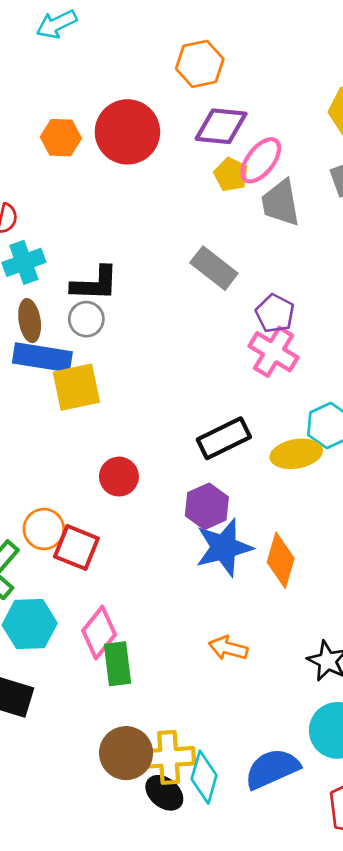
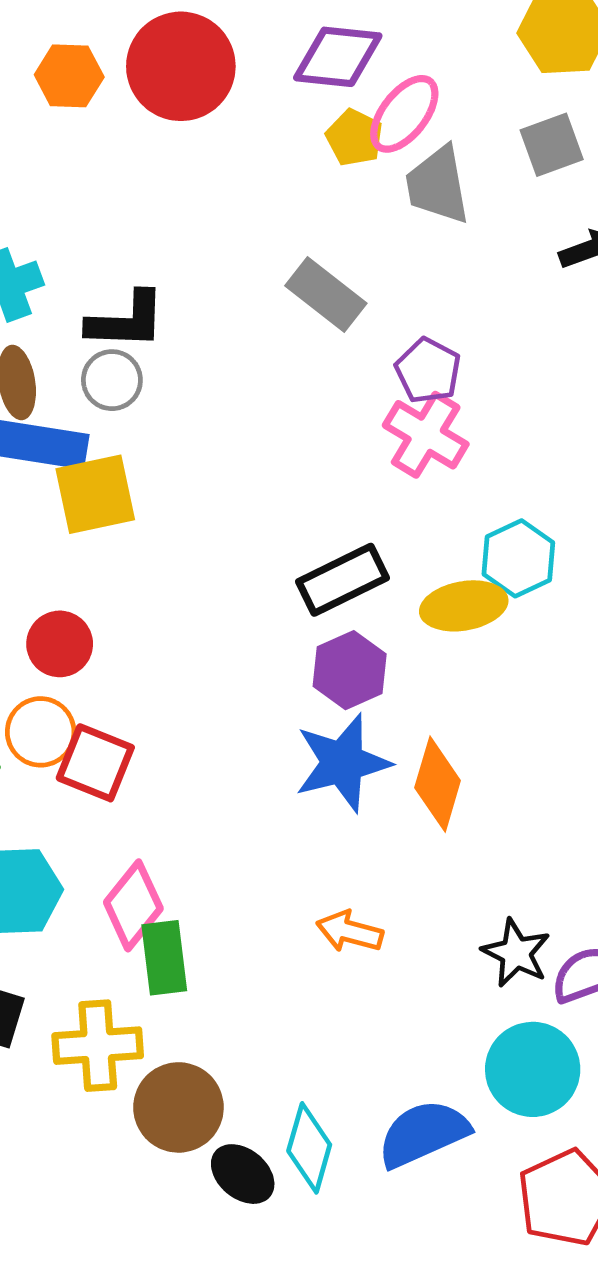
red circle: (119, 477) -> (60, 644), moved
purple hexagon: (207, 506) -> (350, 670), moved
yellow cross: (169, 757) -> (98, 1046), moved

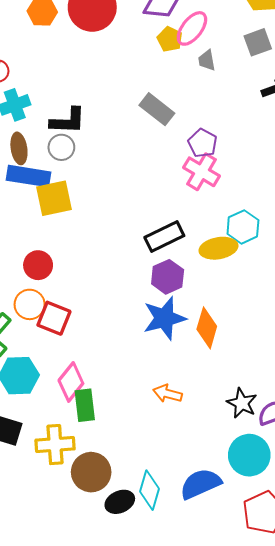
gray trapezoid: (438, 185) -> (207, 60), size x0.6
black ellipse: (243, 1174) -> (120, 502), turned -64

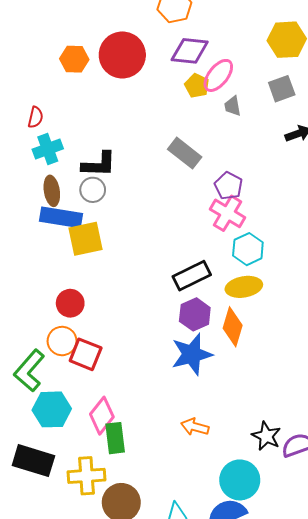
cyan hexagon: (243, 227) -> (248, 249), moved
orange diamond: (207, 328) -> (233, 327), moved
cyan circle: (249, 455) -> (240, 480), moved

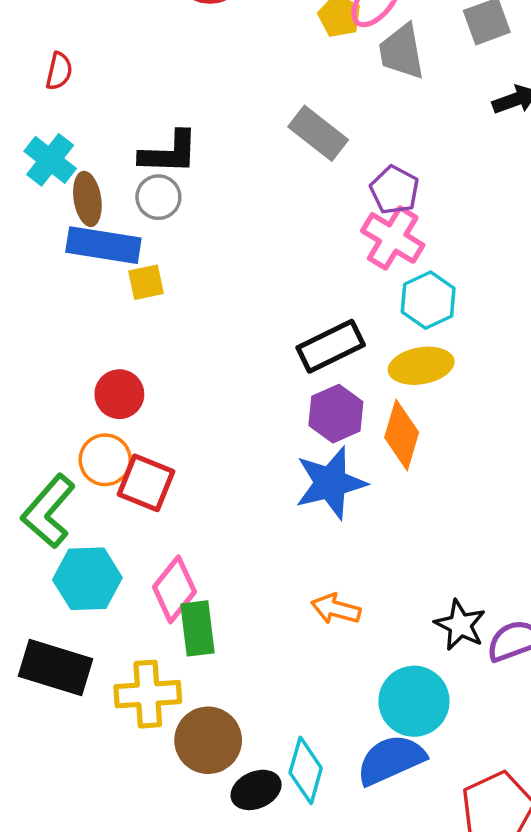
gray trapezoid: (233, 106) -> (402, 52), size x1.6
cyan cross: (48, 149) -> (50, 160), moved, turned -32
yellow square: (86, 239) -> (146, 282), size x0.6

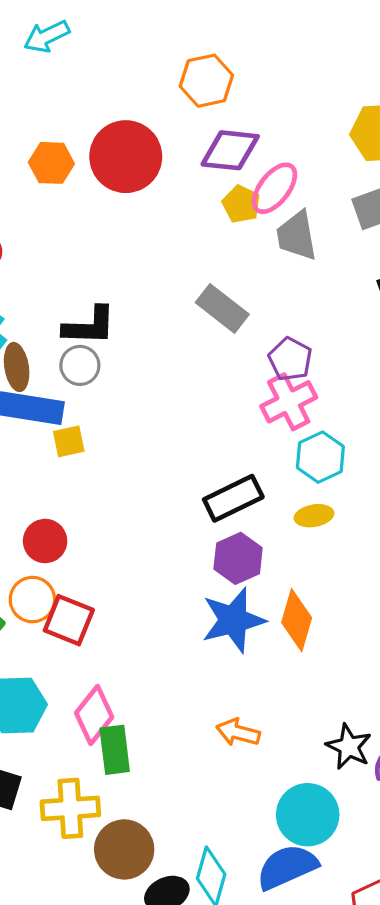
pink cross: (393, 238) -> (289, 402), turned 32
yellow ellipse: (421, 366) -> (314, 516), size x0.7
orange diamond: (402, 435) -> (297, 620), moved

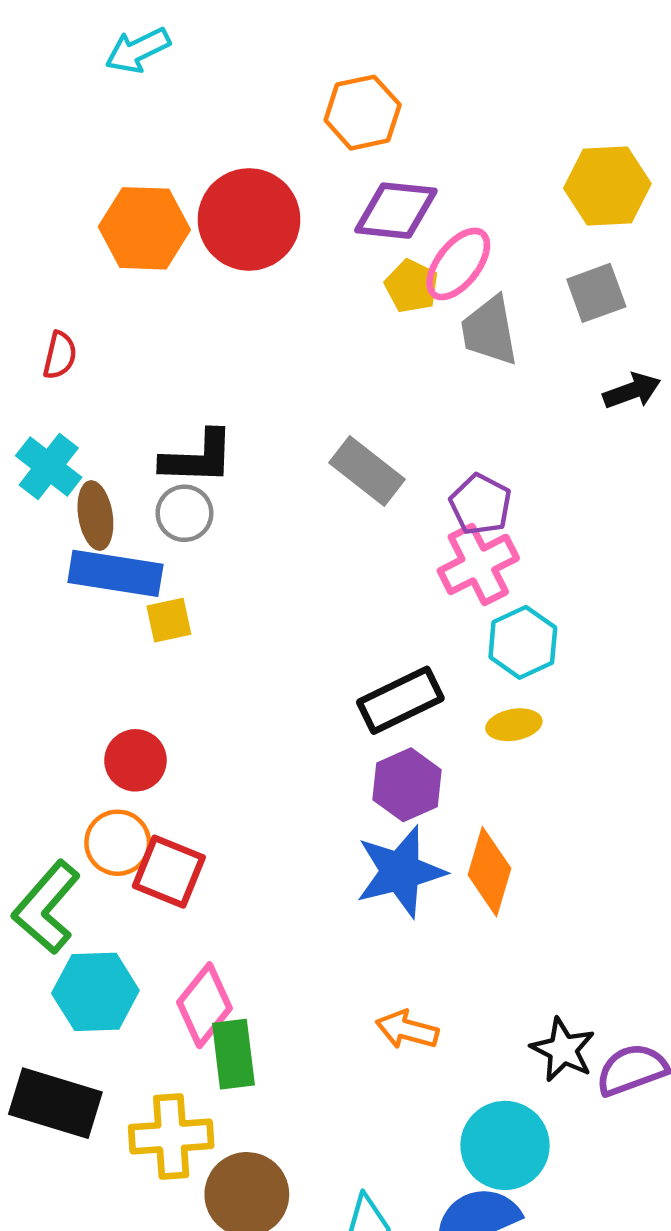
orange hexagon: (51, 163) -> (144, 228), size x1.4
gray rectangle: (222, 308) -> (367, 471), moved

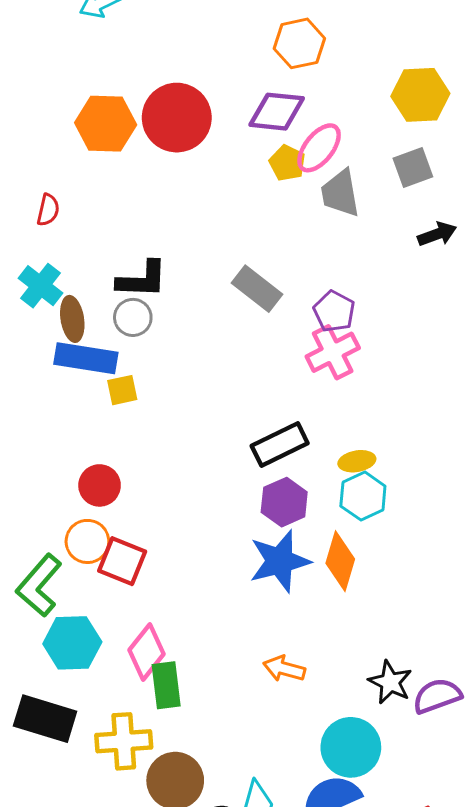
orange hexagon: (363, 113) -> (299, 43), moved
cyan hexagon: (523, 642) -> (363, 496), moved

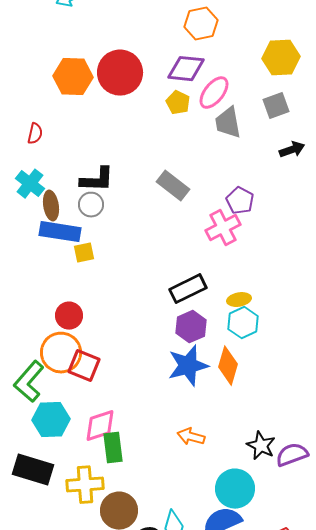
yellow pentagon: (287, 163) -> (178, 103), moved
purple pentagon: (334, 311) -> (240, 201), moved
orange circle: (87, 541) -> (61, 353), size x1.4
pink diamond: (146, 652) -> (100, 426), turned 33

